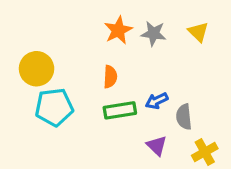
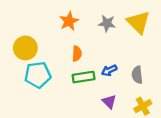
orange star: (118, 30) -> (69, 21), moved
yellow triangle: (198, 32) -> (138, 22), size x1.6
gray semicircle: (184, 117) -> (137, 75), moved

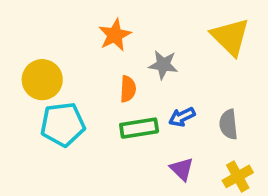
gray star: (107, 23) -> (163, 65), moved

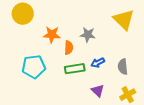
orange star: (115, 35) -> (52, 35), moved, turned 30
yellow circle: (42, 80) -> (23, 14), moved

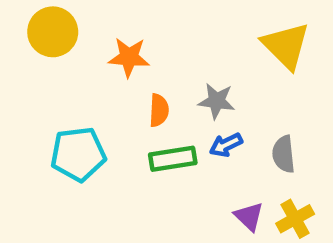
orange star: (52, 35) -> (129, 57), moved
gray star: (88, 35) -> (217, 101), moved
purple triangle: (98, 91) -> (249, 216), moved

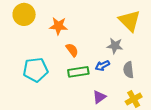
gray star: (217, 101) -> (115, 46), moved
orange semicircle: (159, 110) -> (72, 50), turned -40
purple triangle: (249, 216) -> (99, 97), moved, turned 40

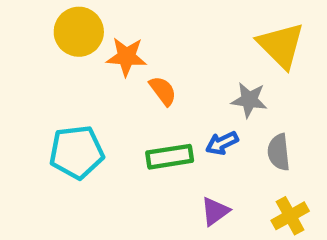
yellow circle: (24, 14) -> (79, 32), moved
orange semicircle: (72, 50) -> (163, 91), moved

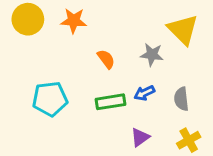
yellow circle: (79, 32) -> (28, 19), moved
orange star: (126, 57) -> (74, 21), moved
gray star: (249, 100) -> (152, 55), moved

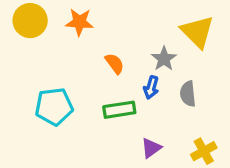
gray star: (152, 55) -> (164, 59), turned 30
blue arrow: (144, 93) -> (151, 87), moved, turned -48
gray semicircle: (181, 99) -> (188, 94), moved

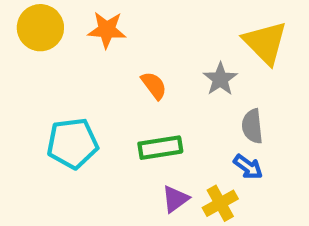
blue arrow: (151, 87) -> (248, 167), moved, turned -70
purple triangle: (151, 148) -> (175, 199), moved
yellow cross: (204, 151) -> (220, 203), moved

